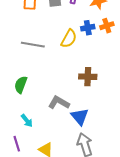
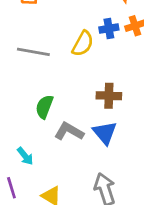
green semicircle: (21, 85) -> (44, 107), moved
blue triangle: (80, 117) -> (105, 133), moved

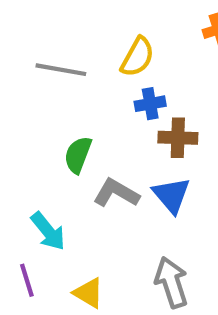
blue cross: (109, 29) -> (150, 104), moved
cyan arrow: (25, 156) -> (48, 231), size x1.4

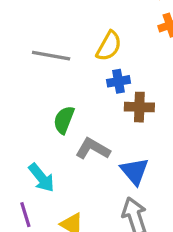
blue triangle: (171, 195) -> (135, 171), moved

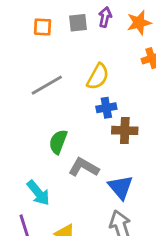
gray line: (51, 56) -> (47, 85), turned -40

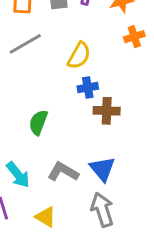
gray line: (47, 85) -> (25, 44), moved
gray L-shape: (84, 167) -> (63, 172), moved

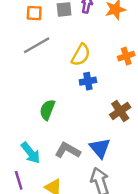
orange cross: (134, 37) -> (126, 56), moved
brown cross: (107, 111) -> (120, 111), moved, turned -36

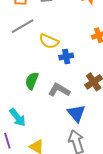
yellow semicircle: (81, 55) -> (49, 41), moved, turned 84
gray L-shape: (68, 150) -> (59, 90), moved

